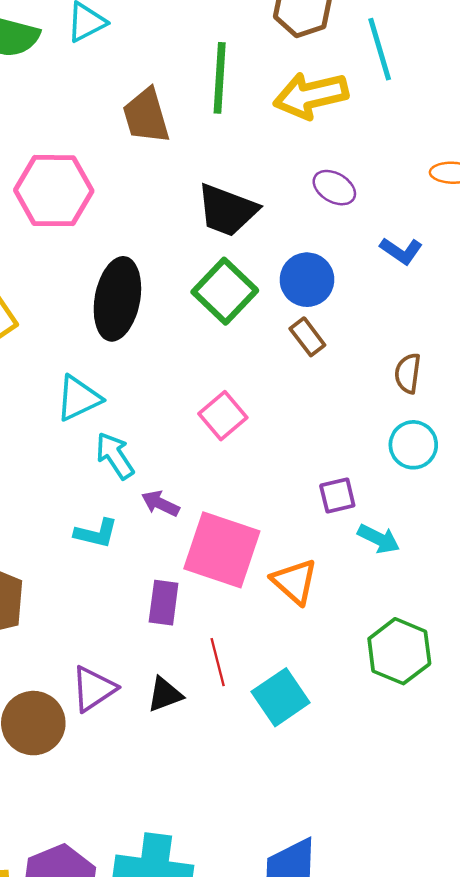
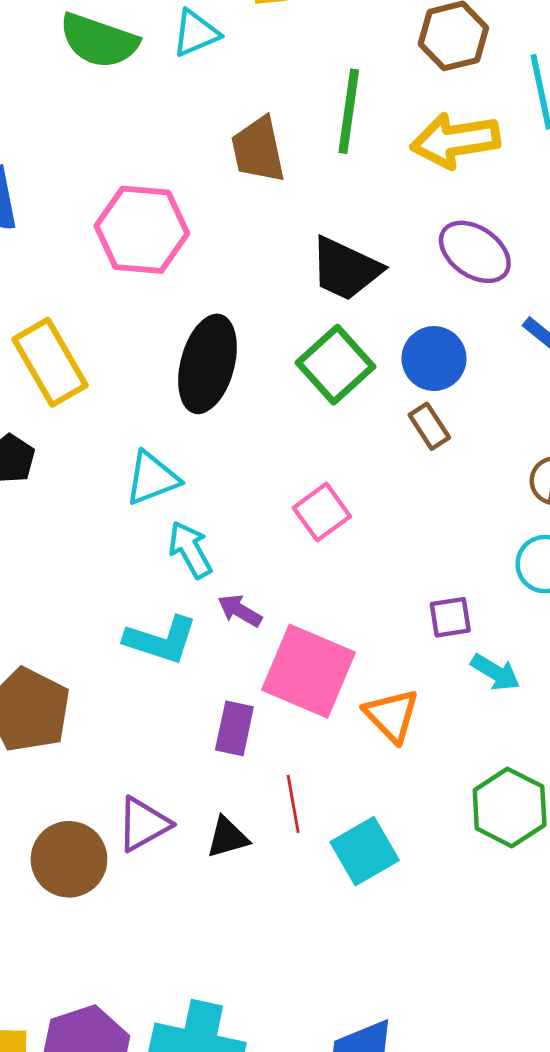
purple ellipse: (334, 188) -> (475, 252), size x1.4
cyan L-shape: (96, 533) -> (161, 640), size x1.4

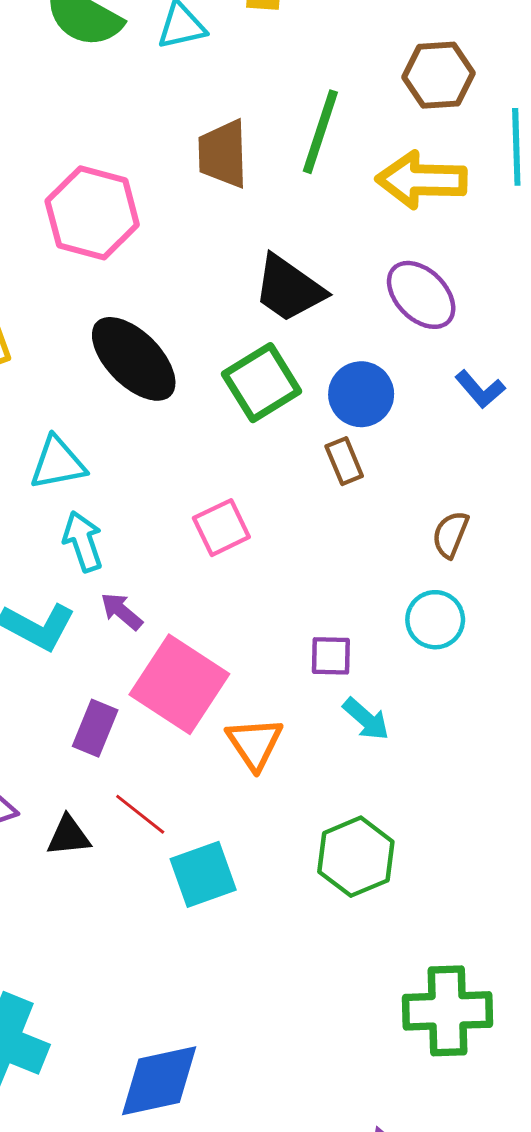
black ellipse: (207, 364) -> (134, 359), turned -70
red line: (293, 804) -> (140, 814), turned -52

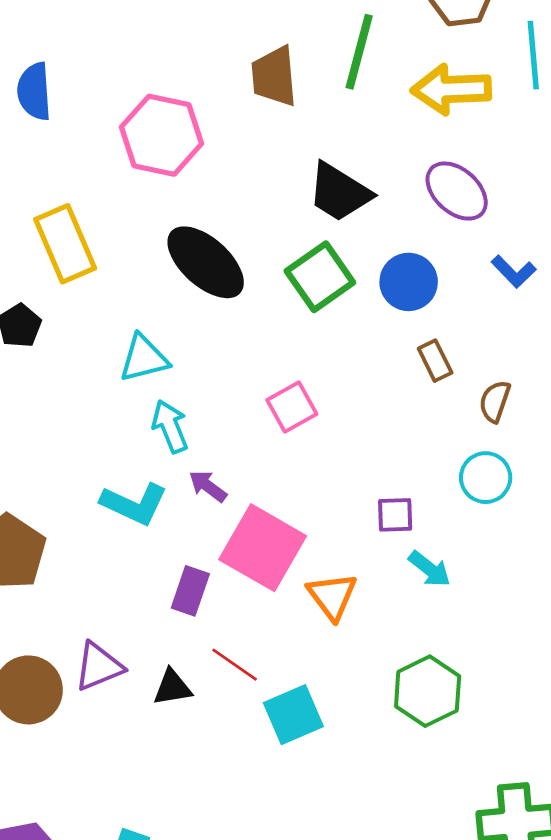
brown rectangle: (344, 461) -> (435, 361), moved

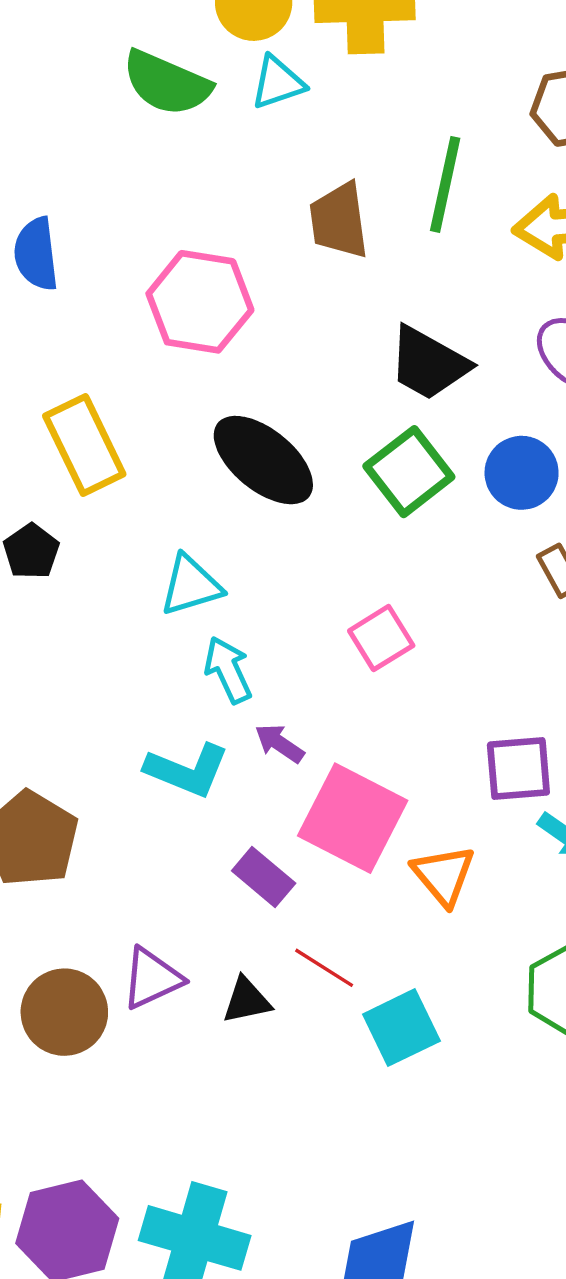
purple square: (395, 515) -> (518, 769), size x1.4
purple rectangle: (190, 591) -> (264, 877), turned -66

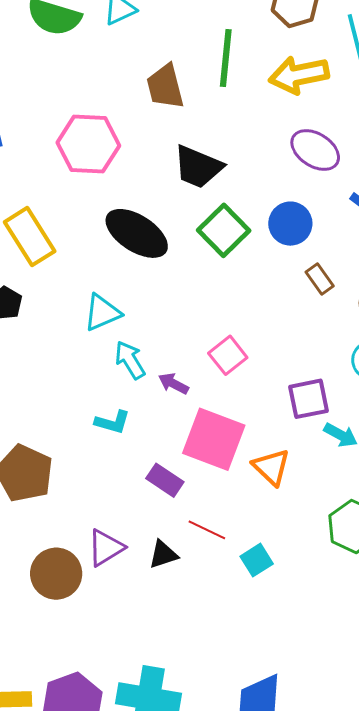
black trapezoid: (428, 363) -> (198, 167), moved
pink square: (381, 638) -> (228, 355), moved
purple arrow: (279, 743) -> (173, 384), moved
cyan L-shape: (187, 770) -> (113, 422), size x0.7
cyan square: (401, 1028) -> (257, 560), size x0.7

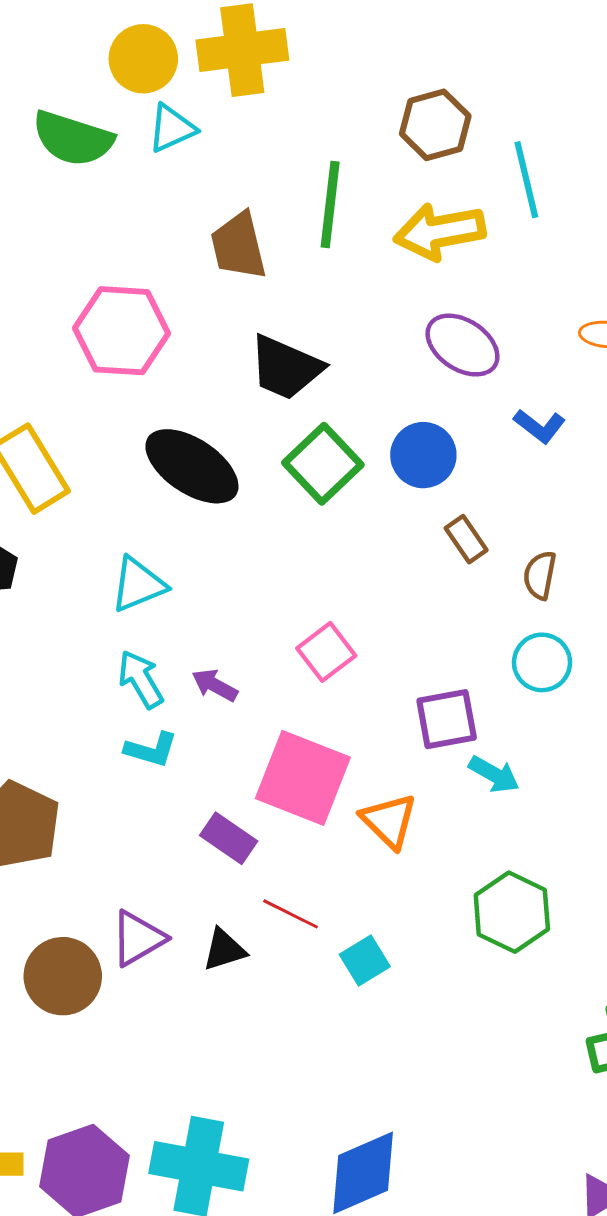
cyan arrow: (130, 360) -> (141, 679), moved
purple arrow: (173, 384) -> (215, 685), moved

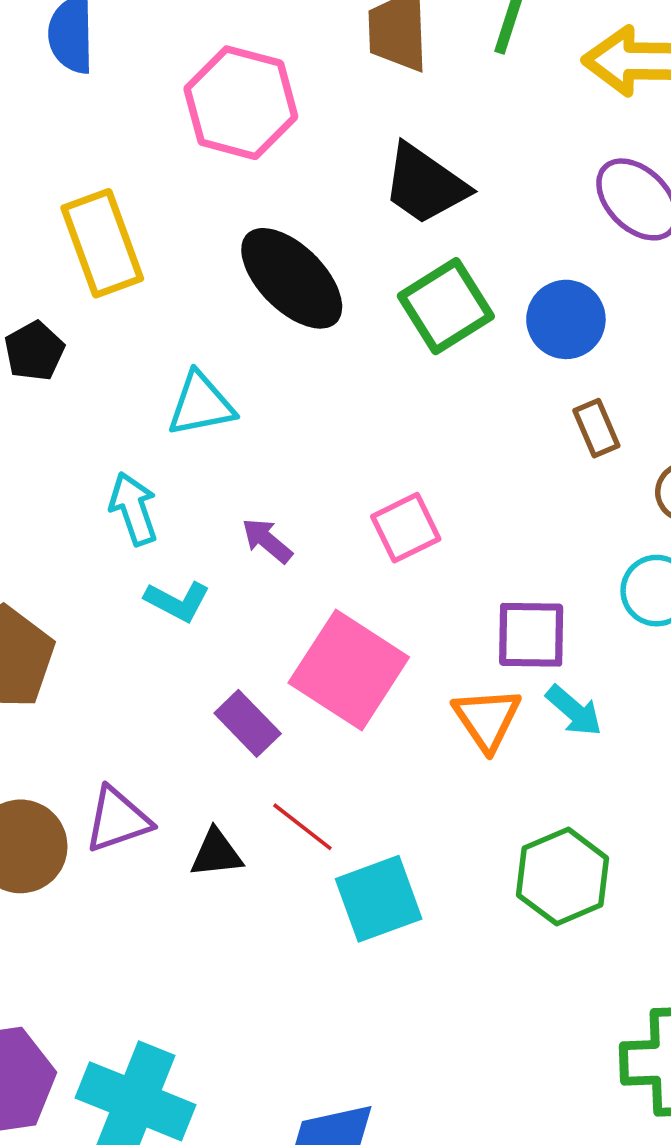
cyan arrow: (141, 679) -> (134, 509), moved
orange triangle: (389, 821) -> (487, 719), moved
cyan square: (365, 960) -> (379, 899), size x1.5

